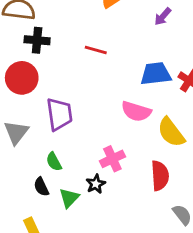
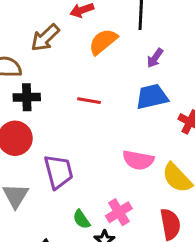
blue trapezoid: (156, 74) -> (152, 97), moved
green semicircle: (54, 162) -> (81, 219), moved

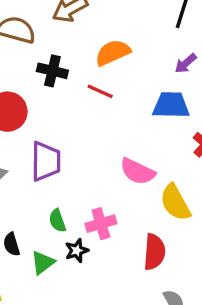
orange semicircle: (103, 42) -> (113, 53), moved
black cross: (27, 97) -> (52, 71), moved

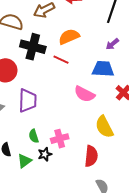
black cross: (52, 71) -> (33, 47), size x1.4
pink semicircle: (137, 171) -> (85, 94), moved

